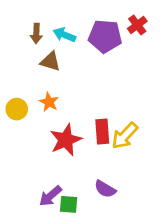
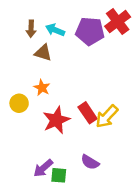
red cross: (137, 25) -> (118, 22), size x1.5
yellow circle: (17, 109) -> (19, 103), moved
red rectangle: (102, 132) -> (88, 113), turned -30

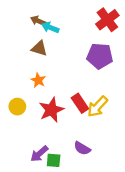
brown arrow: (31, 29) -> (38, 21), moved, turned 112
purple pentagon: (90, 31) -> (100, 56), moved
yellow circle: (19, 103) -> (17, 107), moved

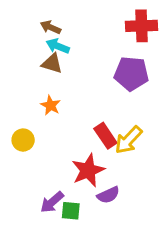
red cross: (107, 20) -> (142, 26), turned 35
cyan arrow: (50, 27) -> (58, 46), moved
red star: (51, 110) -> (88, 170), moved
purple semicircle: (82, 148) -> (108, 195), turned -56

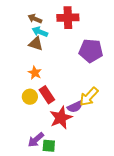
red cross: (142, 26) -> (68, 18), moved
red rectangle: (105, 136) -> (47, 95), moved
yellow circle: (23, 140) -> (30, 97), moved
purple semicircle: (108, 195) -> (75, 107), moved

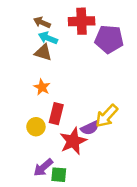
purple pentagon: (91, 51) -> (109, 39), moved
red rectangle: (47, 95) -> (56, 114), turned 48
yellow circle: (30, 97) -> (36, 127), moved

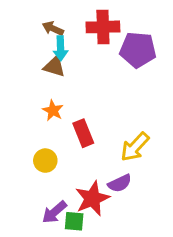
cyan arrow: (48, 38) -> (60, 48), turned -114
red rectangle: (56, 114) -> (83, 133), moved, turned -36
purple semicircle: (90, 128) -> (120, 183), moved
red star: (73, 141) -> (92, 198), moved

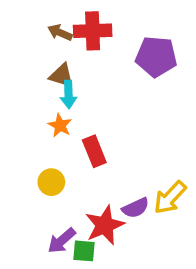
red cross: (103, 27) -> (93, 31), moved
cyan arrow: (60, 48) -> (69, 94), moved
yellow arrow: (135, 147) -> (170, 198), moved

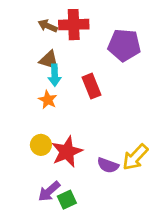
red rectangle: (94, 151) -> (91, 86), moved
purple semicircle: (136, 208) -> (108, 165), turned 45
red star: (105, 225) -> (67, 152), moved
green square: (84, 251) -> (67, 200), turned -30

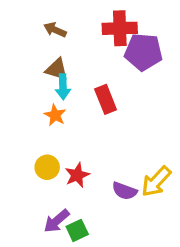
red cross: (74, 25) -> (120, 28), moved
red star: (67, 152) -> (77, 175), size x0.7

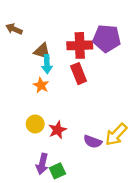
red cross: (120, 28) -> (80, 45), moved
brown arrow: (55, 30) -> (14, 29), moved
purple arrow: (57, 221) -> (42, 164), turned -36

